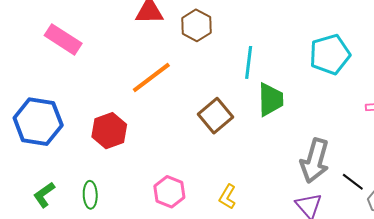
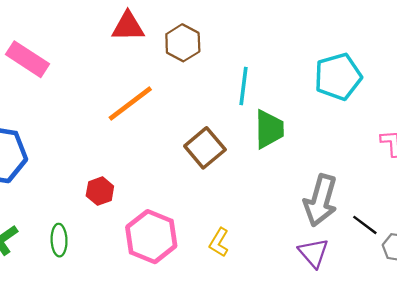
red hexagon: (109, 131) -> (100, 191), moved, size x0.7
pink hexagon: (169, 192) -> (151, 237), size x1.4

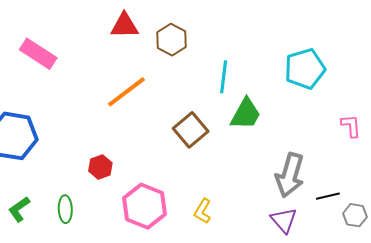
green trapezoid: (269, 129) -> (246, 114), turned 30
black line: (365, 225) -> (328, 196), turned -50

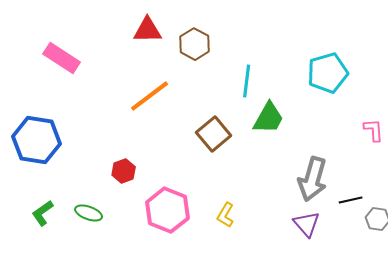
green ellipse: (65, 209) -> (89, 213), turned -68

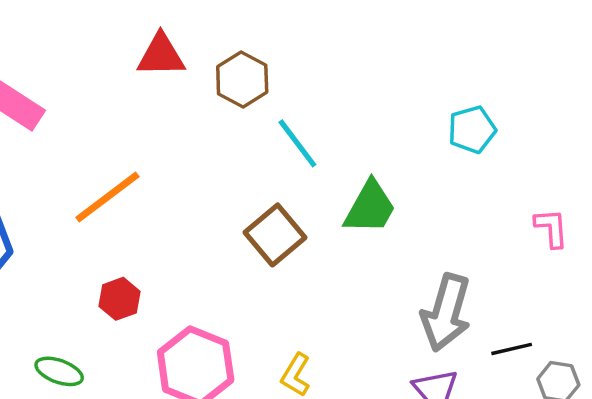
cyan pentagon: (328, 73) -> (472, 130), size x0.7
cyan line: (247, 81) -> (297, 143), moved, turned -44
orange line: (150, 96) -> (107, 197), moved

